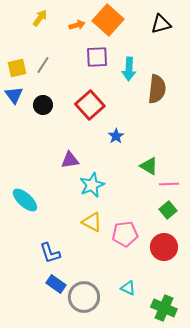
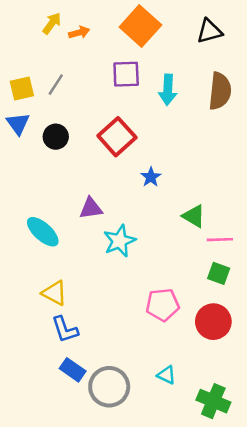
orange arrow: (77, 25) -> (79, 32), moved
brown semicircle: (157, 89) -> (220, 91), moved
cyan ellipse: (25, 200) -> (43, 232), moved
green square: (168, 210) -> (219, 273), turned -30
yellow triangle: (92, 222) -> (54, 293), moved

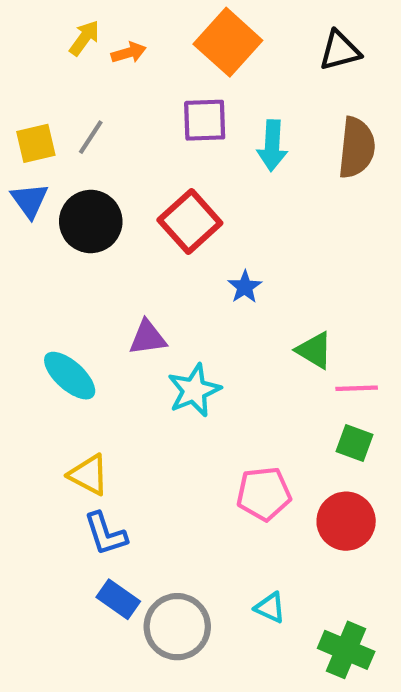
black circle: (56, 137) -> (91, 222), size x1.5

